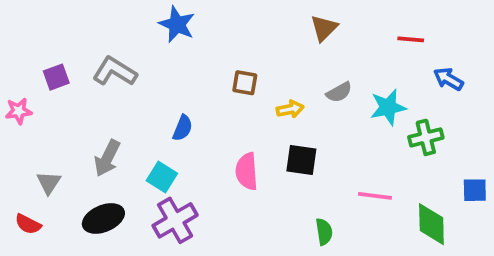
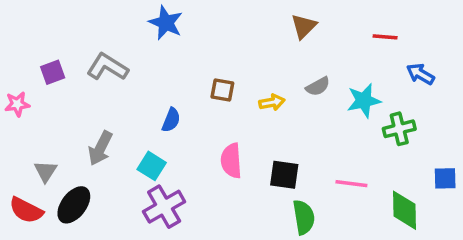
brown square: (245, 83) -> (222, 90), moved
black square: (301, 160) -> (284, 175), moved
black ellipse: (103, 218) -> (74, 205), moved, turned -30
red semicircle: (28, 224) -> (26, 210), size x1.4
green semicircle: (324, 232) -> (304, 217), size x1.4

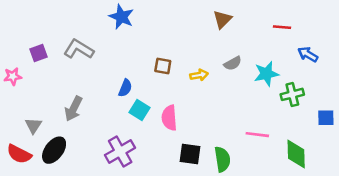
cyan square: (152, 166) -> (140, 110), moved
black square: (284, 175) -> (190, 154), moved
blue square: (445, 178) -> (326, 118), moved

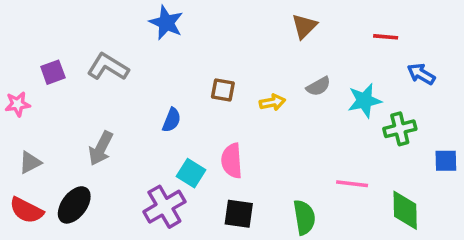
cyan square: (140, 110) -> (191, 173), moved
gray triangle: (33, 126) -> (30, 162), moved, turned 30
black square: (190, 154) -> (239, 214), moved

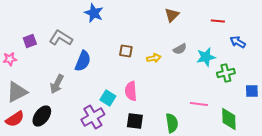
blue semicircle: (172, 120) -> (83, 61), moved, size x1.5
gray triangle: (30, 162) -> (17, 92), size x1.6
red semicircle: (26, 210) -> (15, 119), turned -60

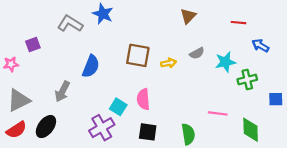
gray L-shape: (61, 38) -> (70, 24), moved
brown square: (126, 51) -> (138, 55), size x1.6

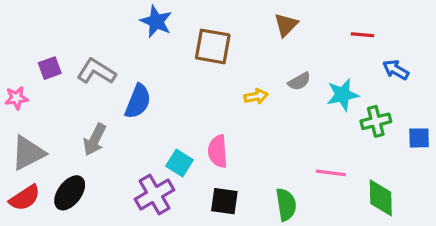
gray L-shape: (70, 24) -> (96, 71), moved
brown square: (138, 55) -> (213, 46), moved
blue square: (276, 99) -> (419, 138), moved

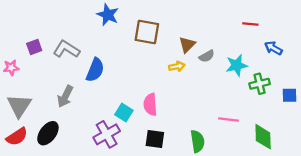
brown triangle: (286, 25) -> (187, 45), moved
gray triangle: (28, 153) -> (19, 106), turned -30

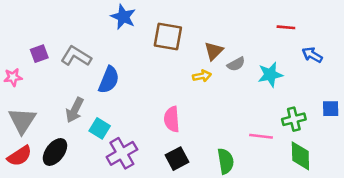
green cross: (260, 84) -> (294, 119), moved
cyan square: (124, 113) -> (100, 128), moved
black square: (155, 139) -> (177, 159), turned -36

